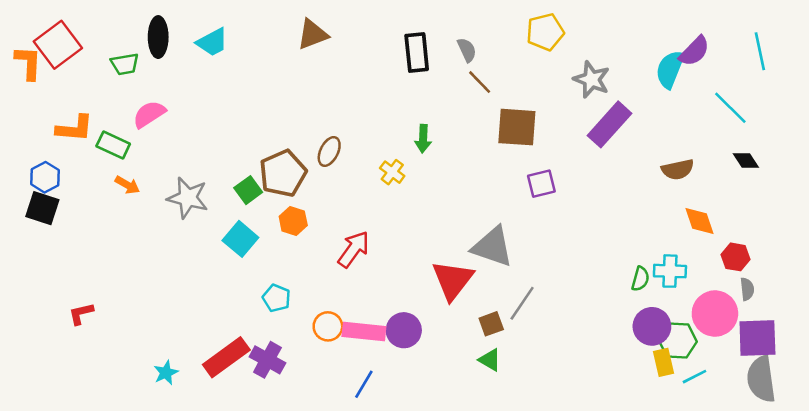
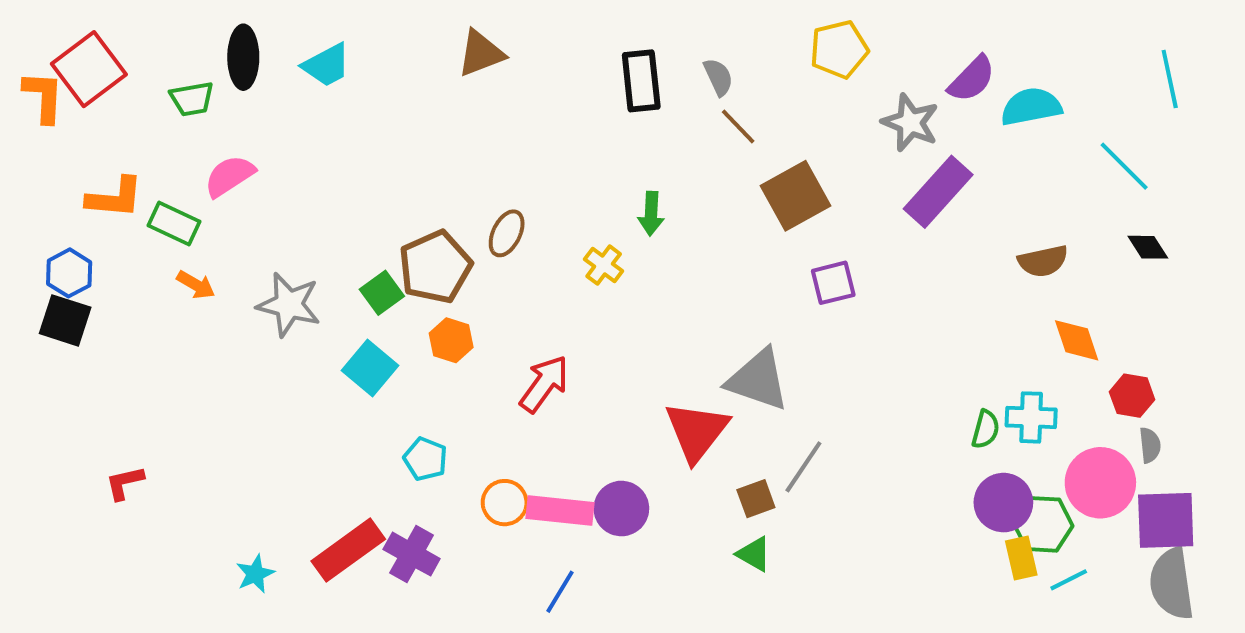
purple semicircle: (694, 51) -> (972, 79), moved
cyan semicircle: (670, 69) -> (1031, 107), turned 57
brown square: (517, 127) -> (796, 196), turned -33

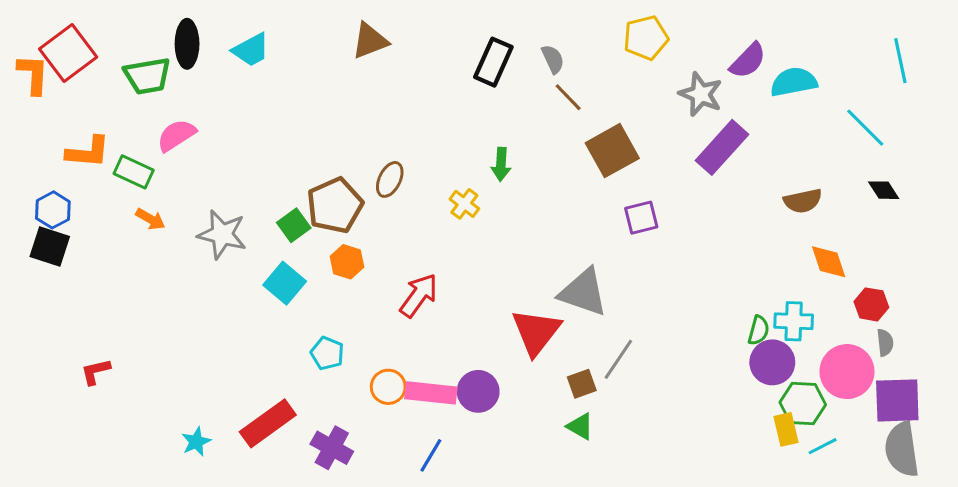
black rectangle: (641, 81) -> (493, 62), turned 30
green trapezoid: (192, 99) -> (147, 76), size x1.4
purple circle: (1003, 503) -> (772, 362), moved
purple cross: (412, 554) -> (332, 448), moved

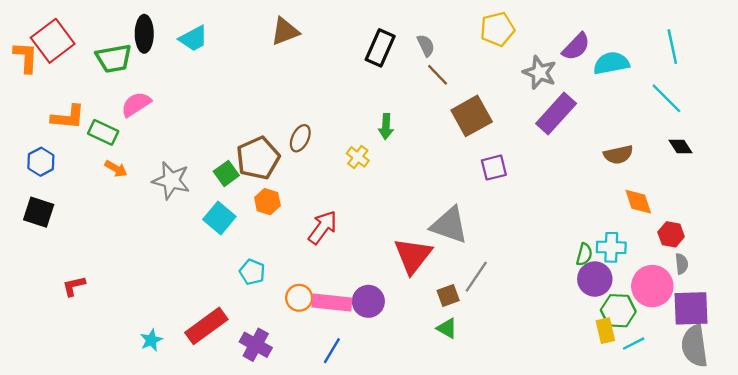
cyan line: (900, 61) -> (672, 47), moved
black square: (50, 247) -> (39, 212), moved

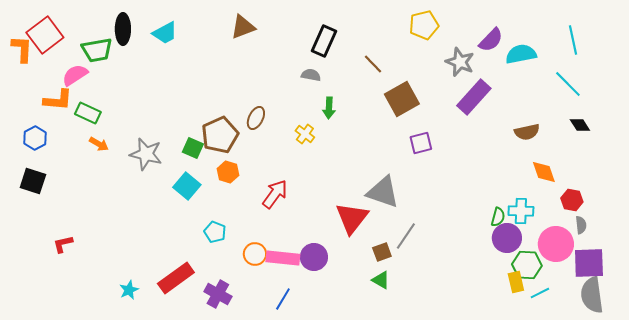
gray semicircle: (426, 46) -> (311, 75), moved, turned -54
pink semicircle: (136, 104) -> (75, 75), moved
green square: (226, 173) -> (193, 148), turned -30

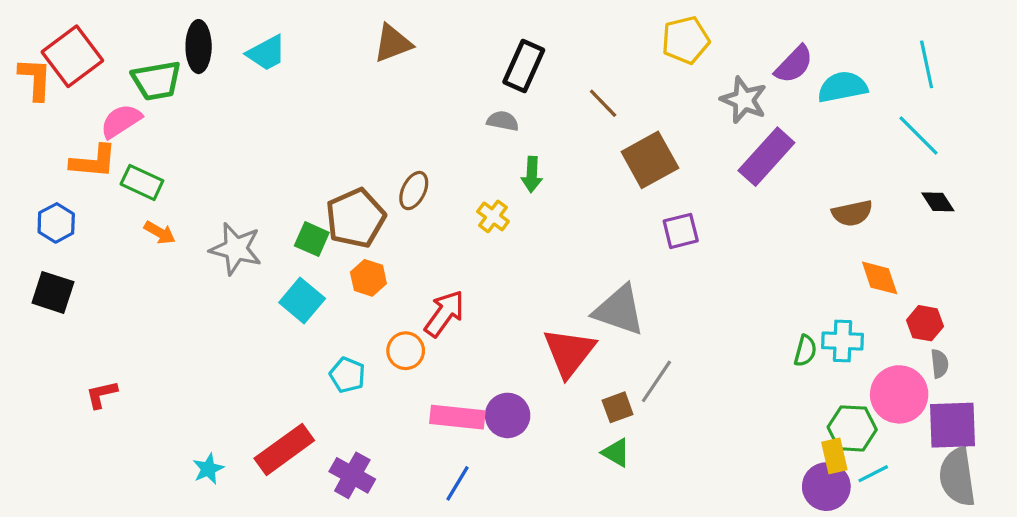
purple circle: (507, 238) -> (826, 487), moved
orange circle: (255, 254) -> (406, 351), moved

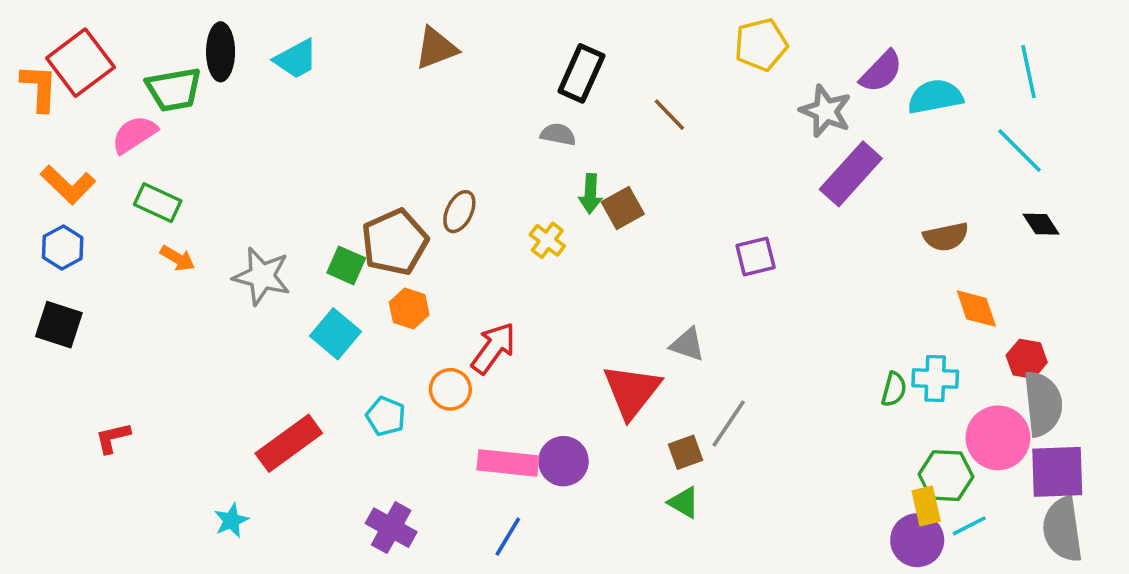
brown square: (650, 160) -> (623, 208), moved, size x0.7
orange L-shape: (93, 161) -> (68, 185), moved, turned 39
gray triangle: (619, 310) -> (687, 344), size x0.6
gray semicircle: (940, 364) -> (1043, 404), size x2.0
red rectangle: (284, 449) -> (289, 443), moved

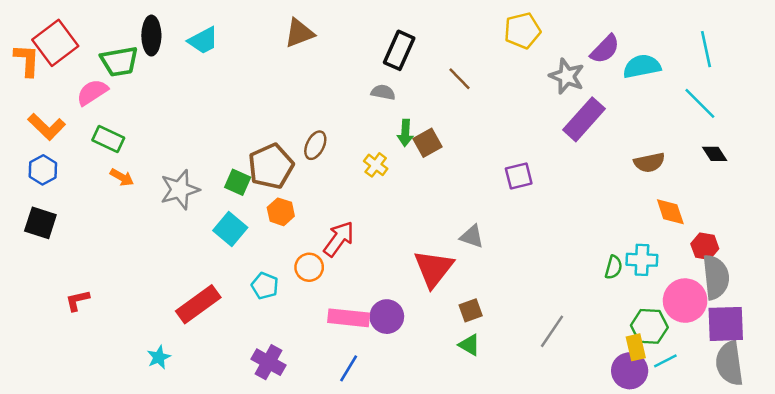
gray star: (262, 276) -> (180, 190), turned -30
gray line: (729, 423) -> (552, 331), moved

